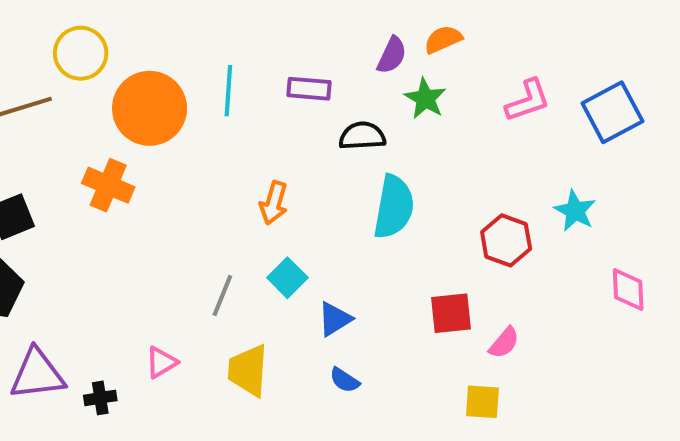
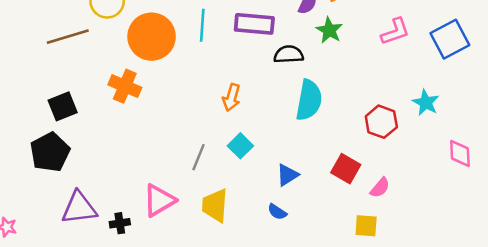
purple rectangle: (309, 89) -> (254, 24), size x1.4
red square: (451, 313) -> (346, 169), turned 36
blue triangle: (335, 319) -> (287, 175), moved
pink triangle: (161, 362) -> (159, 200), size x1.6

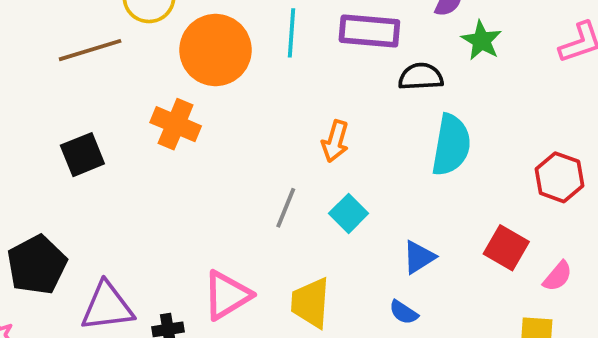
black pentagon: (50, 152) -> (37, 265), moved
gray line: (198, 157) -> (286, 208), moved

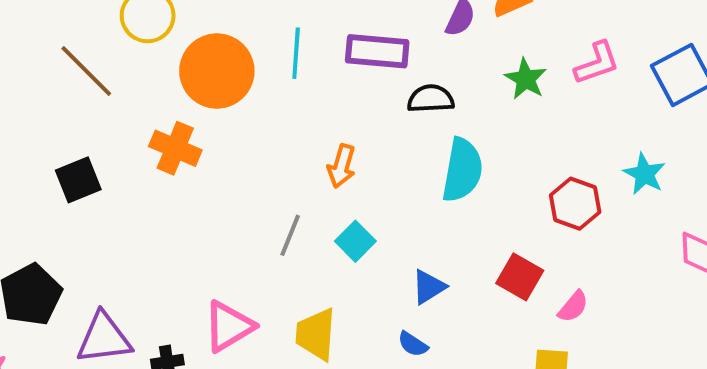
green star: (482, 41) -> (526, 79), moved
brown line: (90, 50) -> (86, 71), turned 62

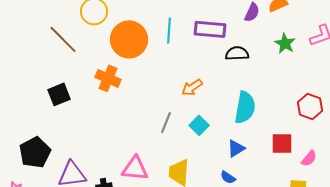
orange arrow: (342, 166) -> (192, 87), turned 40
cyan semicircle: (462, 170) -> (245, 107), moved
red square: (520, 277) -> (282, 143), turned -30
pink triangle: (229, 326) -> (135, 168), turned 36

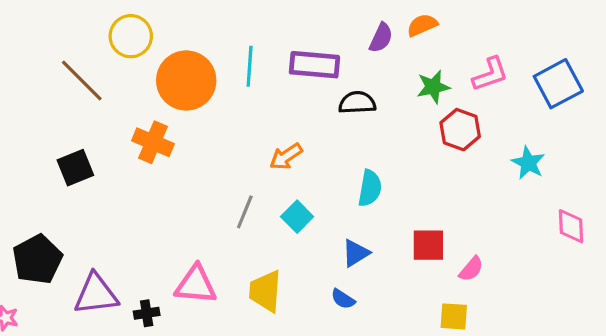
green star: (285, 43) -> (433, 87), turned 30
red hexagon: (310, 106) -> (460, 130), moved
cyan semicircle: (245, 107) -> (370, 188), size x0.7

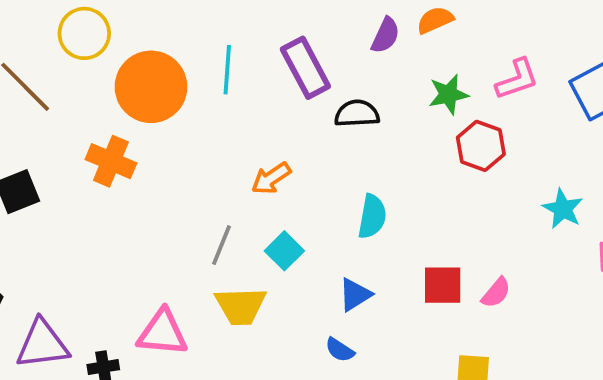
purple rectangle: (314, 65) -> (305, 68), turned 57
cyan star: (528, 163) -> (563, 209), moved
pink semicircle: (471, 269) -> (496, 293), moved
yellow trapezoid: (265, 291) -> (241, 306), moved, turned -96

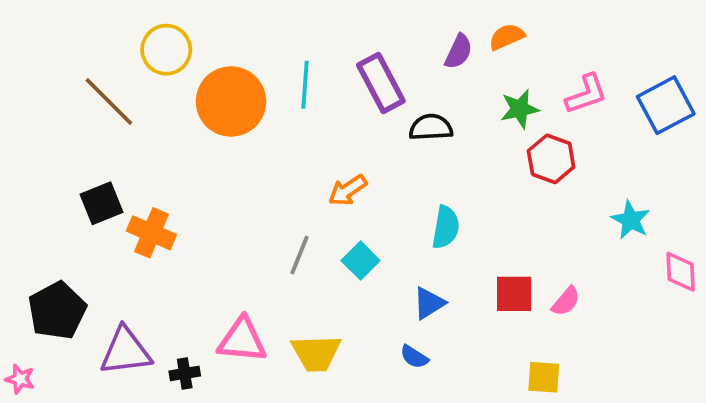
orange cross: (111, 161) -> (151, 233), moved
yellow trapezoid: (241, 306) -> (316, 353), moved

